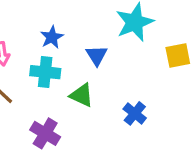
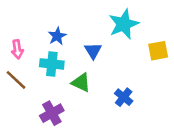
purple cross: (45, 133) -> (52, 113), turned 30

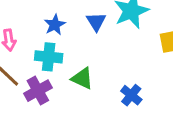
blue triangle: (93, 51) -> (96, 22), moved
purple cross: (52, 113) -> (38, 91), moved

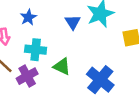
blue star: (55, 25) -> (28, 17), moved
blue cross: (131, 95) -> (100, 80), size x1.6

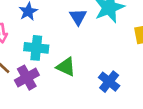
blue cross: (100, 80) -> (109, 82), size x0.7

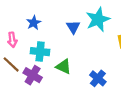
purple cross: (27, 78) -> (33, 75), turned -30

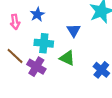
blue triangle: (73, 27) -> (74, 30), moved
pink arrow: (12, 40) -> (15, 22), moved

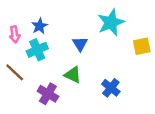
cyan cross: (44, 43) -> (37, 50), moved, turned -30
purple cross: (36, 67) -> (48, 94), moved

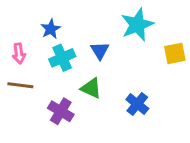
pink arrow: (15, 34) -> (19, 53), moved
cyan cross: (37, 50) -> (62, 58), moved
brown line: (15, 72) -> (20, 85), turned -36

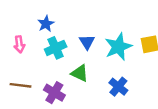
cyan star: (137, 25) -> (118, 47), moved
brown line: (20, 85) -> (21, 85), moved

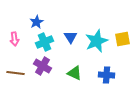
green triangle: (80, 73) -> (75, 73), moved
blue cross: (118, 87) -> (107, 75), moved, turned -35
purple cross: (54, 93) -> (43, 66), moved

